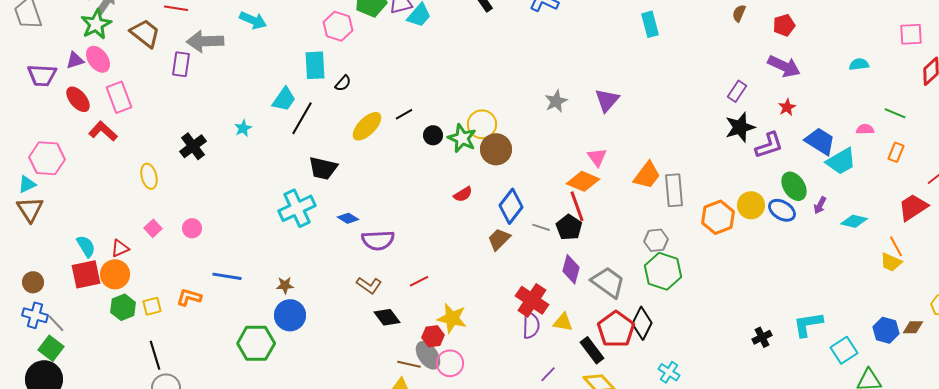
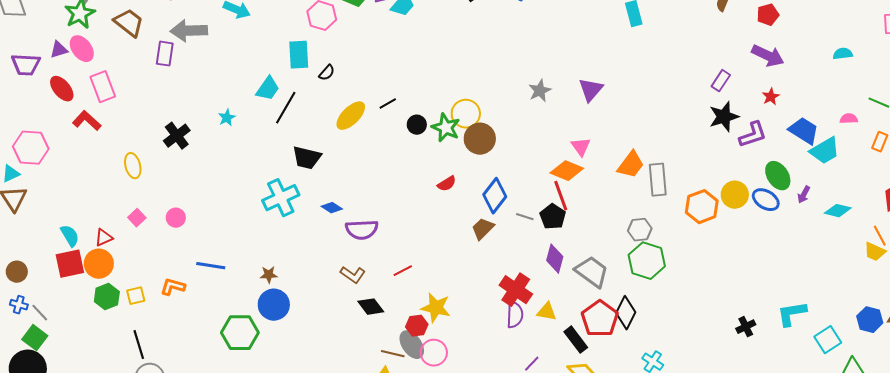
blue cross: (35, 315) -> (19, 305), size x0.7

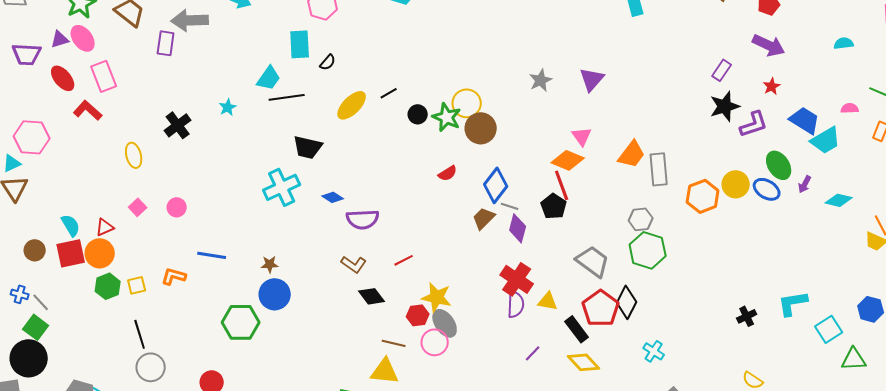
black line: (286, 108) -> (287, 97), turned 52
gray line: (525, 217) -> (510, 206), moved
purple diamond: (555, 259) -> (518, 228), moved
brown circle: (17, 272) -> (35, 250), moved
gray ellipse: (412, 345) -> (445, 323), moved

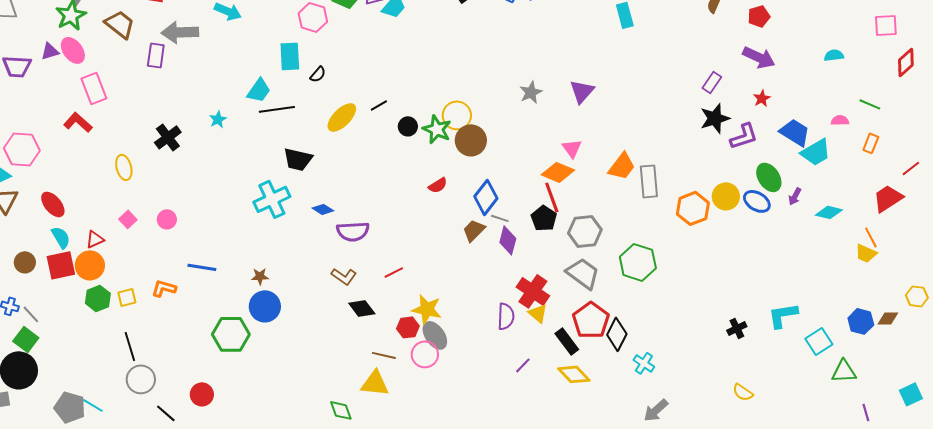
red ellipse: (63, 78) -> (53, 204), moved
gray hexagon: (641, 219) -> (585, 231), moved, size x1.4
red cross: (517, 279) -> (533, 291), moved
yellow triangle: (548, 301) -> (538, 313), turned 30
black diamond: (627, 302) -> (617, 334), moved

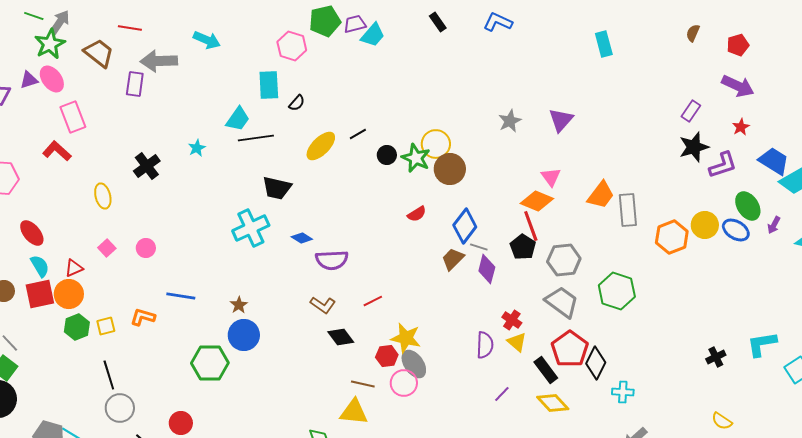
brown star: (260, 276) -> (239, 305), turned -30
red cross: (533, 291) -> (512, 320), size x0.6
cyan cross: (644, 363) -> (623, 392), turned -30

